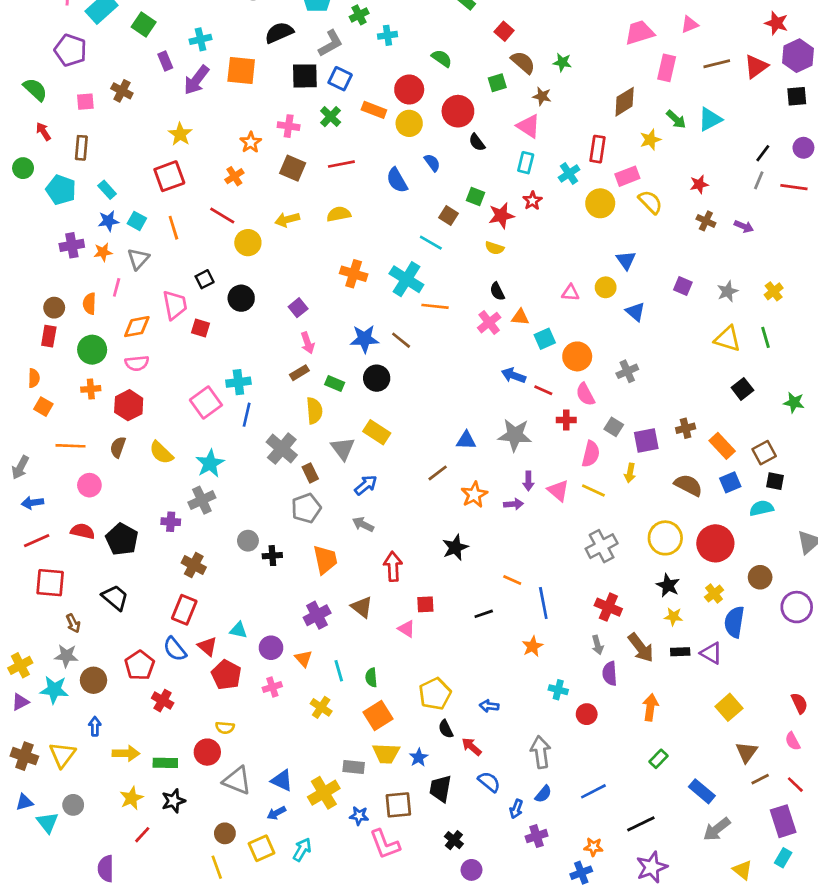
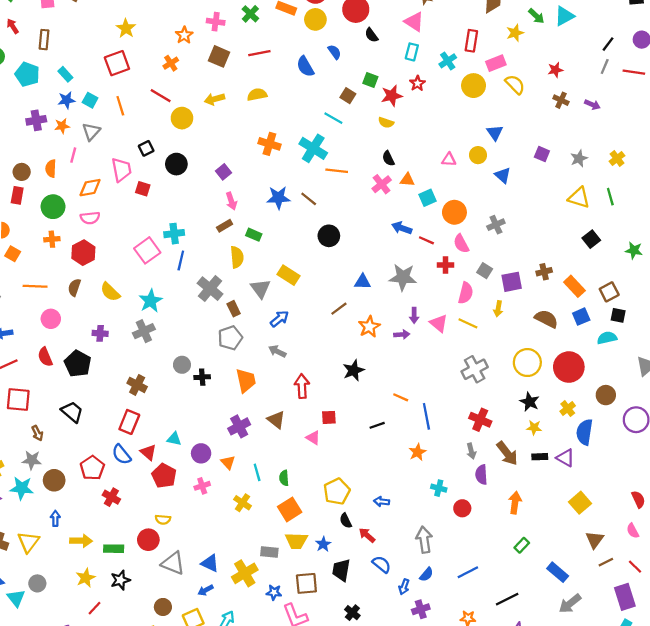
black circle: (377, 378) -> (329, 236), moved
purple cross: (171, 522) -> (100, 333), moved
red semicircle: (83, 531) -> (45, 357), turned -126

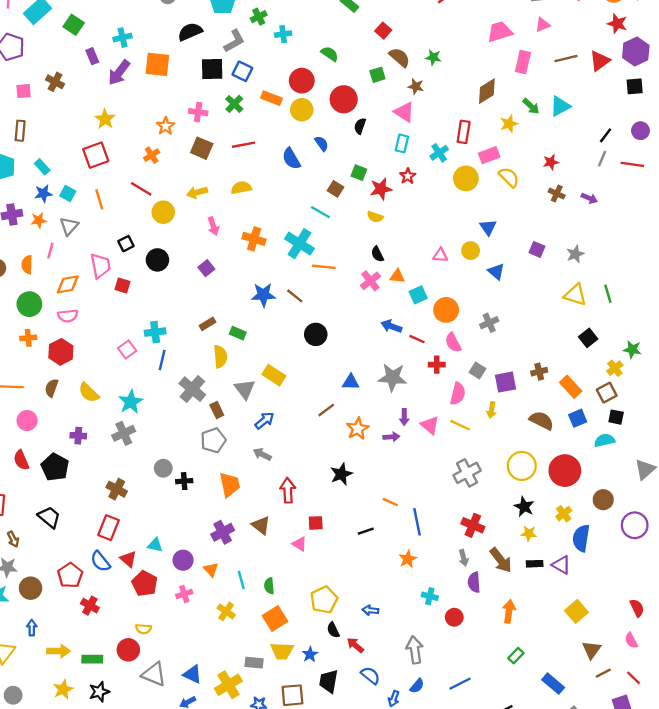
black semicircle: (371, 35) -> (360, 126), turned 56
yellow cross: (617, 158) -> (615, 368), moved
pink arrow: (231, 201) -> (213, 226), moved
pink square: (147, 250) -> (127, 350), size x0.7

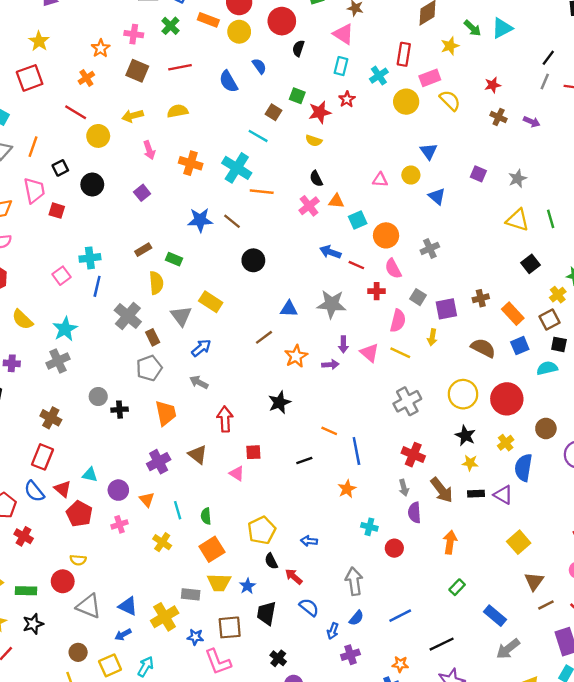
orange line: (99, 199) -> (33, 147), moved, turned 36

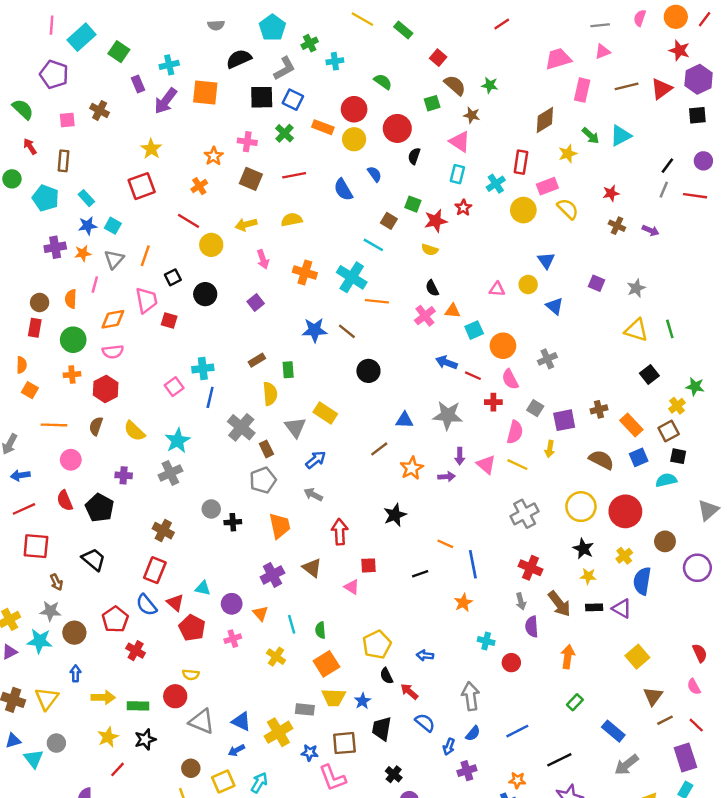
green rectangle: (174, 259) -> (288, 370), turned 63

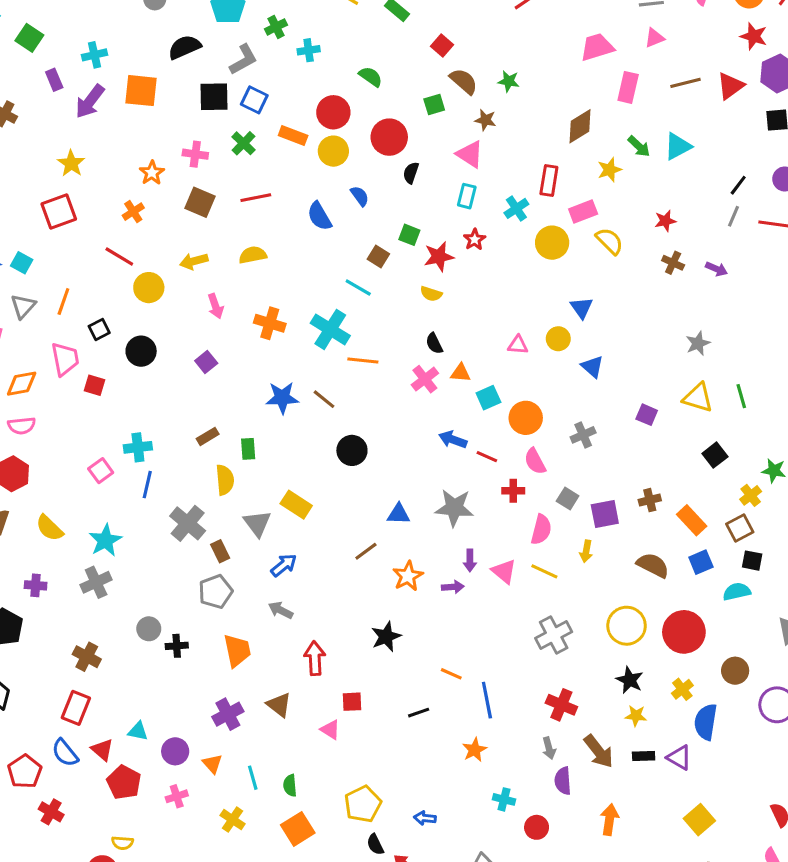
purple square: (597, 283) -> (647, 415), moved

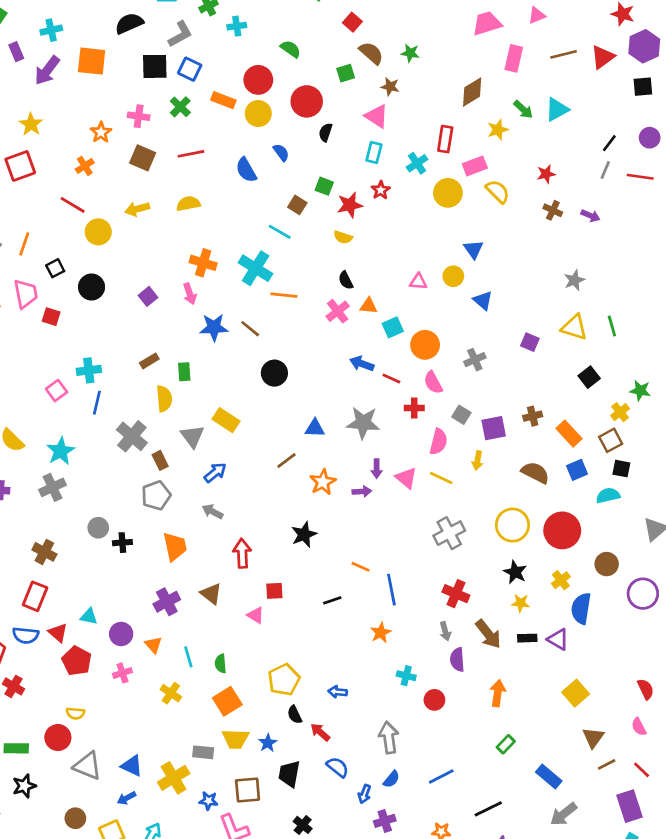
pink arrow: (215, 306) -> (190, 294), moved
blue semicircle: (65, 753) -> (26, 635), turned -45

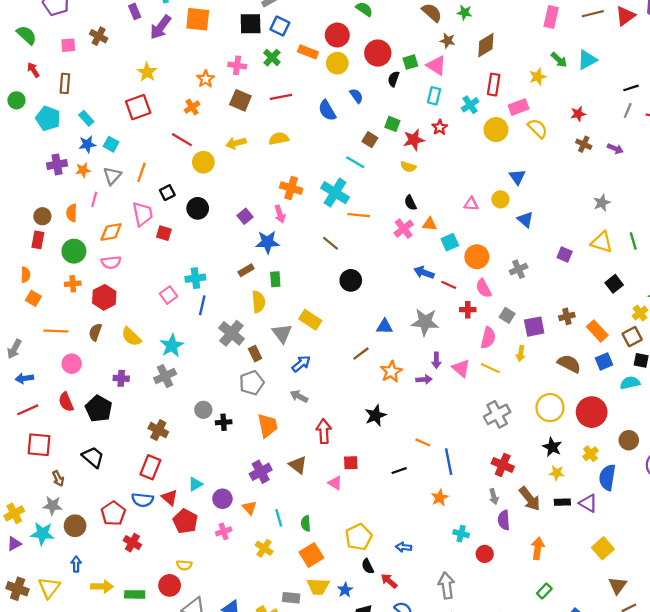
green square: (346, 73) -> (410, 62), moved
brown diamond: (472, 92) -> (486, 45), moved
black line: (609, 143) -> (631, 88), turned 35
blue star: (214, 327) -> (267, 242), moved
cyan triangle: (89, 617) -> (195, 484), turned -42

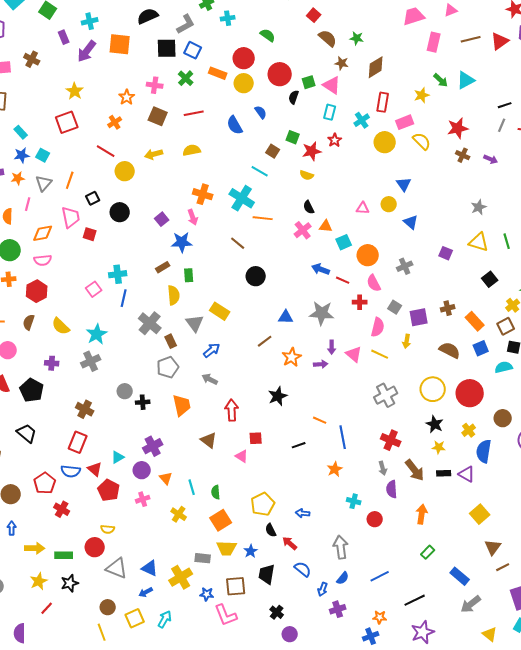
red star: (578, 114) -> (458, 128), size x1.5
purple cross: (261, 472) -> (153, 446), moved

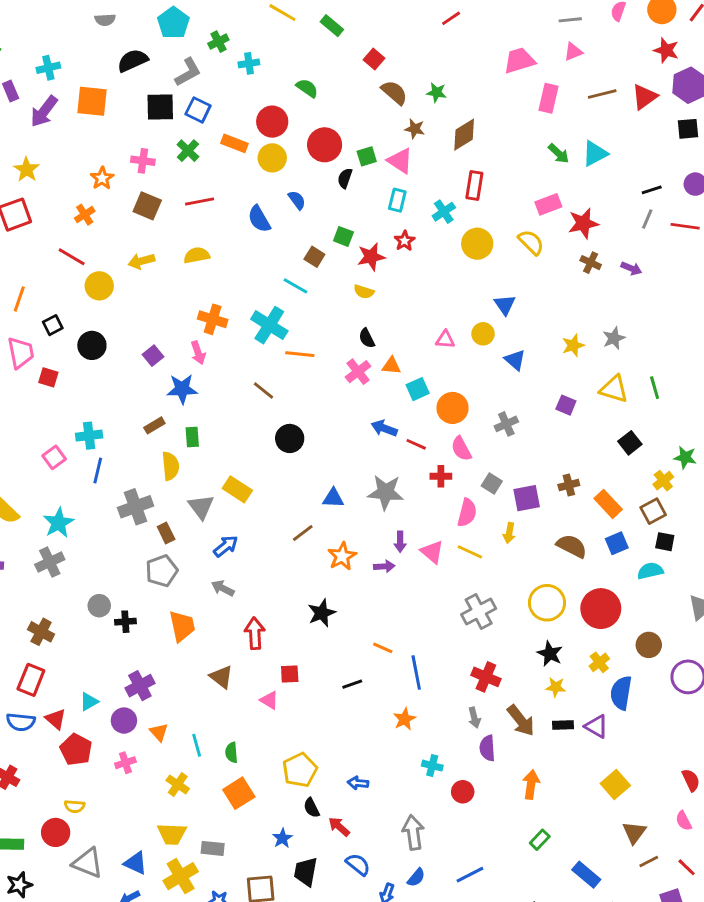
yellow star: (422, 95) -> (573, 345), moved
pink rectangle: (405, 122) -> (548, 204), moved
gray cross: (150, 323) -> (136, 507), turned 30
yellow trapezoid: (227, 548) -> (172, 834), moved

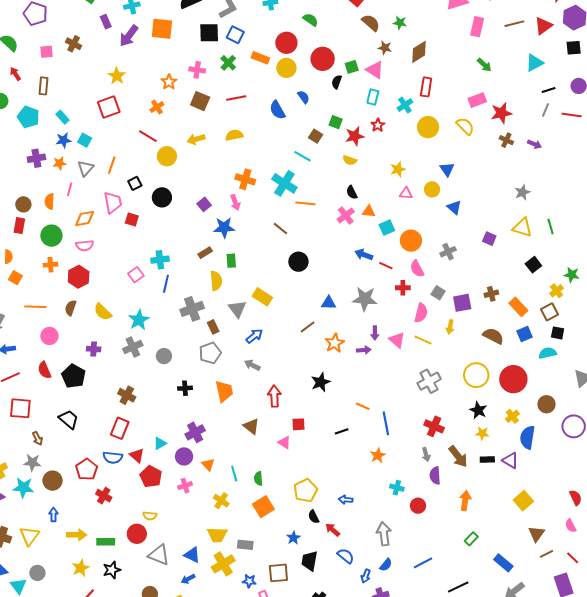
cyan triangle: (595, 154) -> (534, 63), moved
yellow star: (573, 345) -> (398, 169), moved
gray circle: (99, 606) -> (164, 356), moved

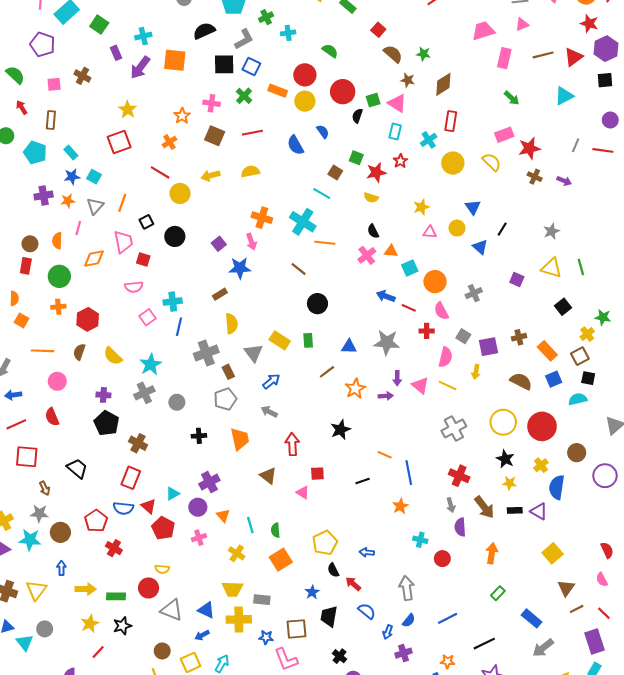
black line: (549, 90) -> (502, 229), moved, turned -40
pink semicircle: (85, 246) -> (134, 287), moved
green rectangle: (231, 261) -> (308, 340), moved
black pentagon: (74, 376) -> (107, 423), moved
yellow cross: (223, 564) -> (239, 619), turned 30

